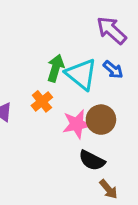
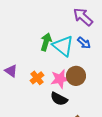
orange cross: (42, 101) -> (37, 78), moved
black semicircle: (92, 160) -> (59, 99), moved

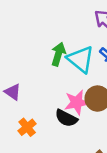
orange cross: (37, 78) -> (27, 127), moved
black semicircle: (59, 99) -> (66, 118), moved

